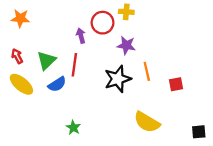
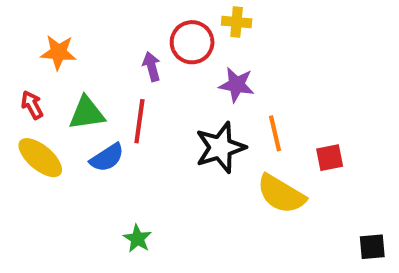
orange star: (20, 18) -> (58, 52), moved
green triangle: (46, 60) -> (87, 113), turned 36
yellow semicircle: (147, 122) -> (281, 194), moved

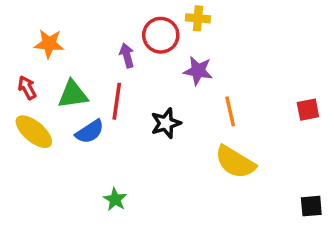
black star: (220, 147) -> (166, 123), moved, size x0.7
red square: (330, 158) -> (308, 110), moved

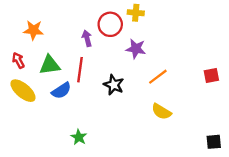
orange line: (230, 111) -> (158, 77), turned 66
black star: (166, 123) -> (114, 85), turned -30
yellow semicircle: (235, 162) -> (161, 112), size x0.7

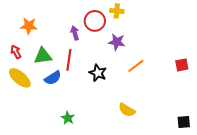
yellow semicircle: (161, 112) -> (127, 110), moved

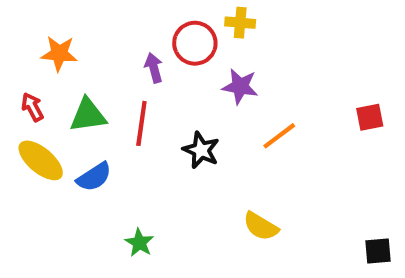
red square: (182, 65) -> (370, 117), moved
blue semicircle: (53, 78) -> (94, 177), moved

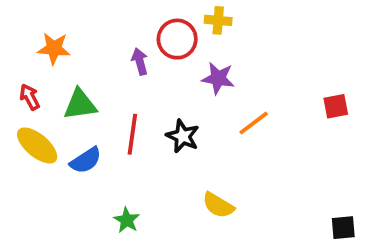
red line: (141, 123) -> (132, 134), moved
yellow semicircle: (261, 226) -> (218, 205), moved

